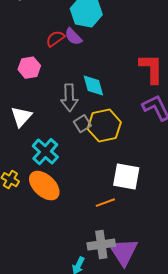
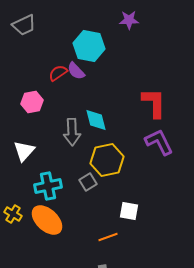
gray square: (82, 124) -> (88, 182), moved
cyan cross: (45, 152) -> (48, 186), turned 36
white square: (126, 177) -> (129, 211), size x0.7

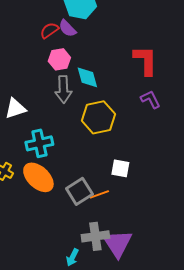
pink hexagon: (32, 102) -> (59, 59), moved
purple L-shape: (159, 142) -> (150, 99), size x0.7
white triangle: (24, 151) -> (15, 108), turned 30
gray square: (88, 182) -> (79, 191), moved, size x1.5

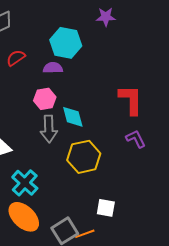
purple semicircle: (67, 28) -> (53, 68), turned 132
red semicircle: (49, 30) -> (16, 58), moved
cyan cross: (39, 143) -> (25, 183), turned -36

